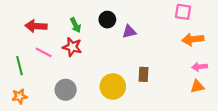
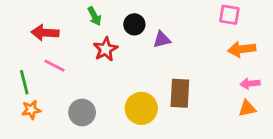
green arrow: (75, 25) -> (94, 16), moved
red star: (72, 47) -> (105, 49), moved, turned 30
brown rectangle: (144, 74) -> (180, 93), size x1.5
orange star: (20, 96) -> (31, 110), moved

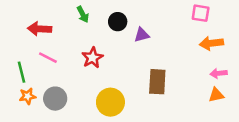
red star: (105, 49) -> (92, 58), moved
yellow circle: (141, 108) -> (110, 102), moved
gray circle: (82, 112) -> (55, 99), moved

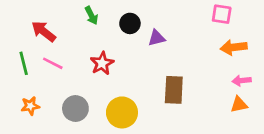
red arrow: (40, 29) -> (44, 31), turned 35
green line: (22, 72) -> (24, 63), moved
gray circle: (55, 99) -> (75, 109), moved

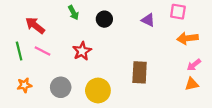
purple triangle: (157, 38) -> (148, 20), moved, turned 40
pink arrow: (242, 81) -> (194, 65), turned -32

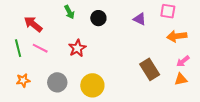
brown rectangle: (140, 72) -> (150, 69), moved, turned -35

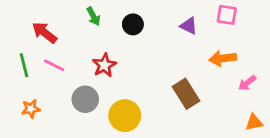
orange arrow: (177, 36) -> (223, 58), moved
brown rectangle: (150, 69) -> (186, 94), moved
orange triangle: (181, 79) -> (254, 122), moved
gray circle: (57, 82) -> (85, 99), moved

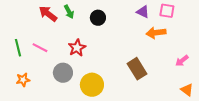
purple triangle: (189, 26) -> (143, 12), moved
red arrow: (44, 33) -> (48, 14), moved
orange arrow: (223, 58) -> (156, 33), moved
orange triangle: (254, 122) -> (187, 90), turned 48

